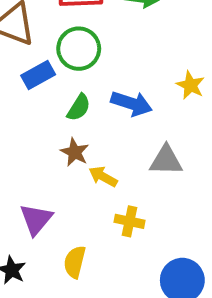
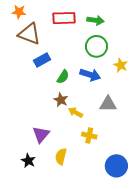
green circle: (79, 49) -> (96, 46), moved

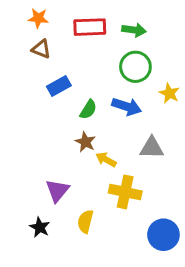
orange star: (19, 12) -> (38, 18), moved
brown triangle: (29, 34) -> (41, 49), size x0.6
yellow cross: (89, 135) -> (125, 192), size x1.5

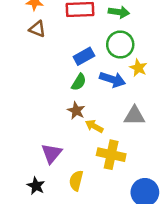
blue rectangle: (59, 86) -> (84, 56), moved
yellow star: (169, 93) -> (138, 68), moved

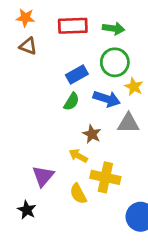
brown star: (76, 111) -> (92, 134), moved
gray triangle: (134, 116) -> (128, 123), moved
yellow arrow: (94, 126) -> (78, 156), moved
yellow semicircle: (76, 181) -> (78, 194), moved, turned -42

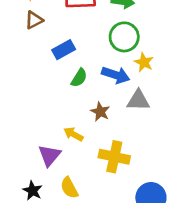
brown triangle: (28, 46) -> (34, 20), turned -48
blue rectangle: (77, 74) -> (64, 50), moved
yellow arrow: (78, 156) -> (73, 134), moved
yellow semicircle: (78, 194) -> (69, 188), moved

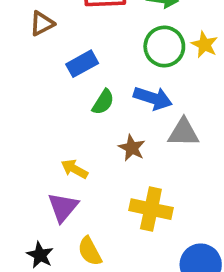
yellow star: (144, 62) -> (205, 45), moved
yellow arrow: (73, 134) -> (74, 169), moved

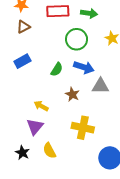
green circle: (164, 46) -> (77, 39), moved
blue rectangle: (82, 64) -> (22, 61), moved

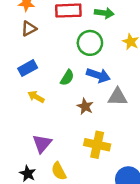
yellow arrow: (41, 106) -> (36, 97), moved

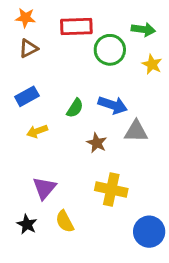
green arrow: (104, 13) -> (143, 29), moved
green circle: (90, 43) -> (110, 50), moved
yellow arrow: (36, 97) -> (37, 131), turned -49

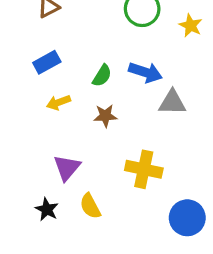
brown star: (97, 143) -> (105, 116), moved, turned -30

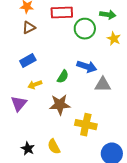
green semicircle: (102, 76) -> (63, 77), moved
brown star: (105, 116) -> (60, 105), moved, size x1.5
purple triangle: (67, 168) -> (19, 104), moved

